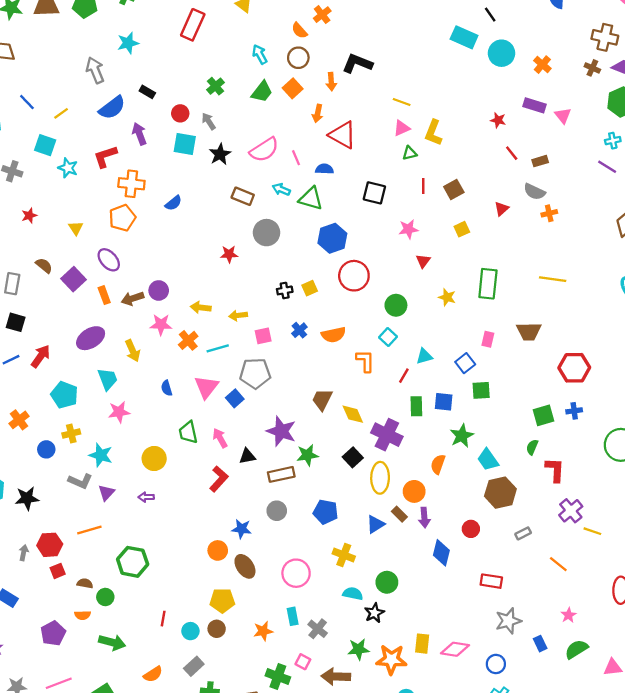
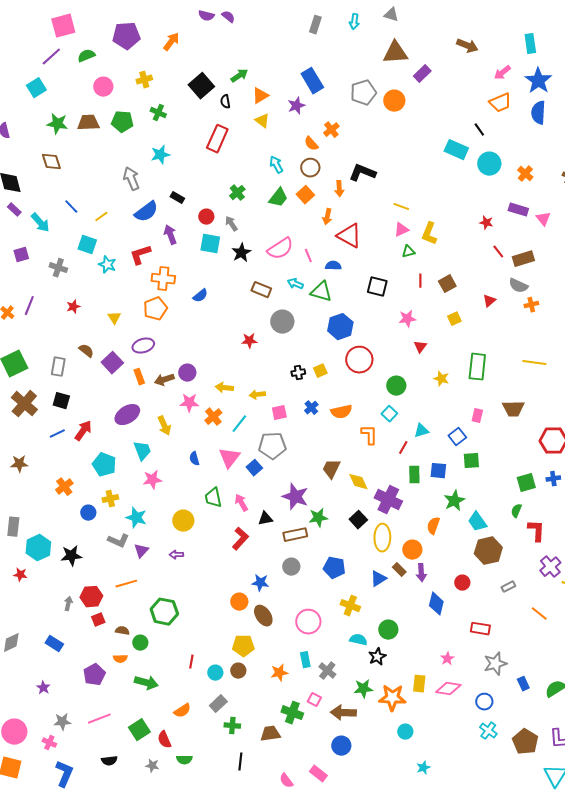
brown rectangle: (540, 161) -> (523, 259), size x1.5
purple ellipse: (109, 260) -> (143, 346), turned -65
cyan line: (218, 348) -> (239, 424), turned -36
pink star: (569, 615) -> (447, 659), moved

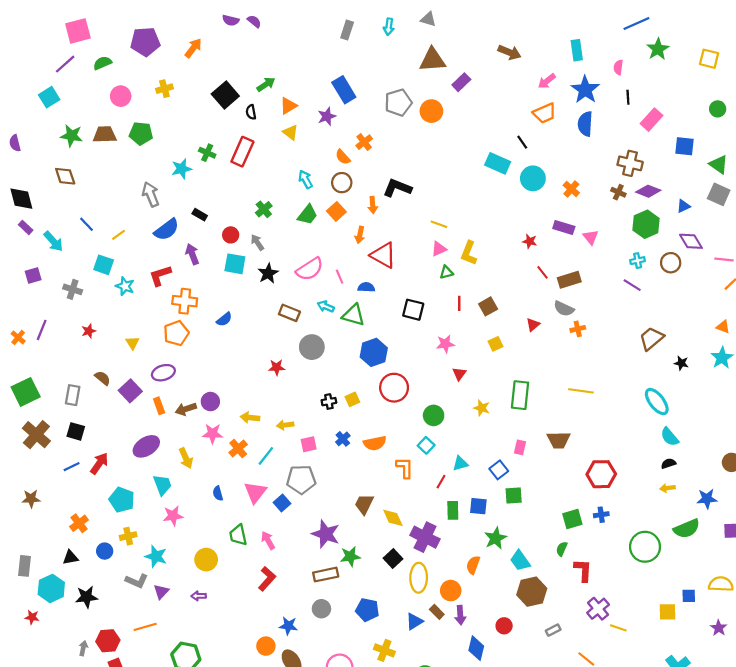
green cross: (158, 113) -> (207, 153), moved
black triangle: (265, 519) -> (70, 557), moved

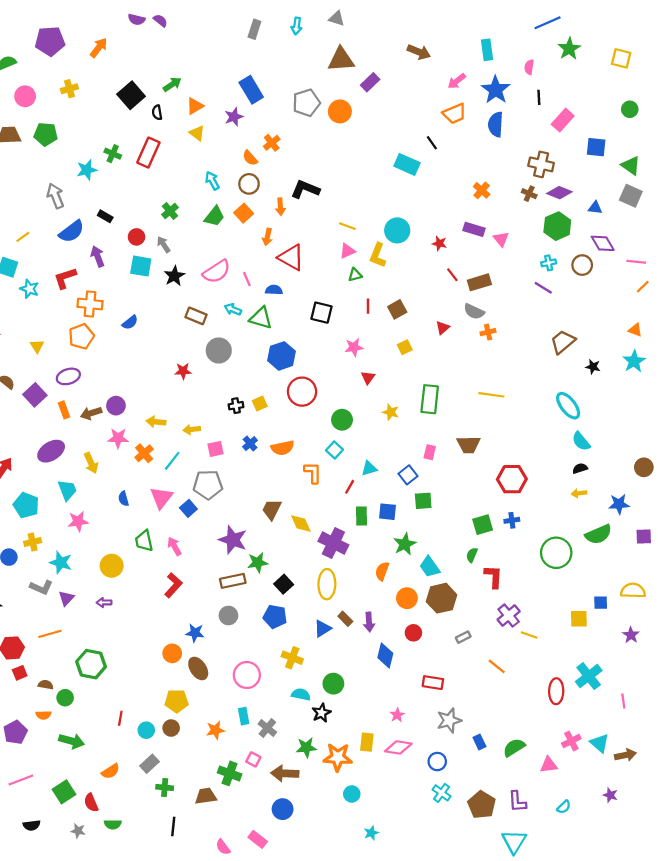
cyan circle: (533, 178) -> (397, 230), moved
blue triangle: (683, 206) -> (595, 208), turned 32
black square: (393, 559) -> (284, 584), moved
orange circle: (451, 591) -> (407, 598), moved

